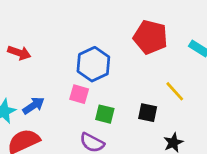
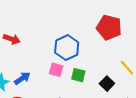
black square: (148, 113) -> (107, 84), turned 32
green square: (105, 114) -> (78, 75), moved

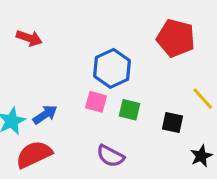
red arrow: (12, 39) -> (29, 38), moved
black square: (107, 84) -> (173, 123), turned -32

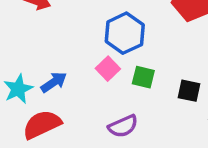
pink square: (96, 102) -> (108, 69), turned 30
purple semicircle: (110, 156) -> (123, 126), turned -52

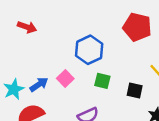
pink square: (108, 69) -> (65, 78), moved

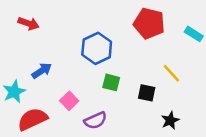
pink square: (65, 78) -> (69, 101), moved
blue arrow: (39, 84) -> (42, 71), moved

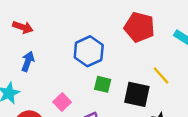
blue arrow: (42, 71) -> (28, 61), moved, turned -36
black square: (147, 93) -> (137, 94), size x1.5

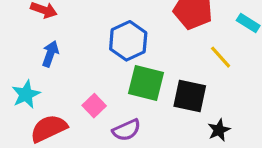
yellow line: (161, 75) -> (221, 57), moved
green square: (103, 84) -> (146, 83), size x1.6

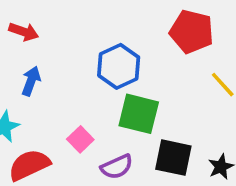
black square: (190, 96) -> (173, 158), moved

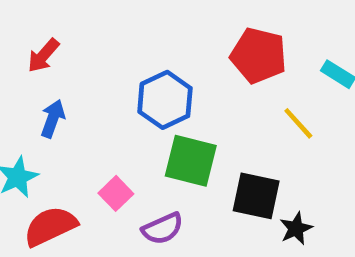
red arrow: (24, 32) -> (43, 55), turned 112
black square: (173, 158) -> (256, 196), moved

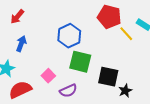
yellow line: (298, 123) -> (126, 34), moved

